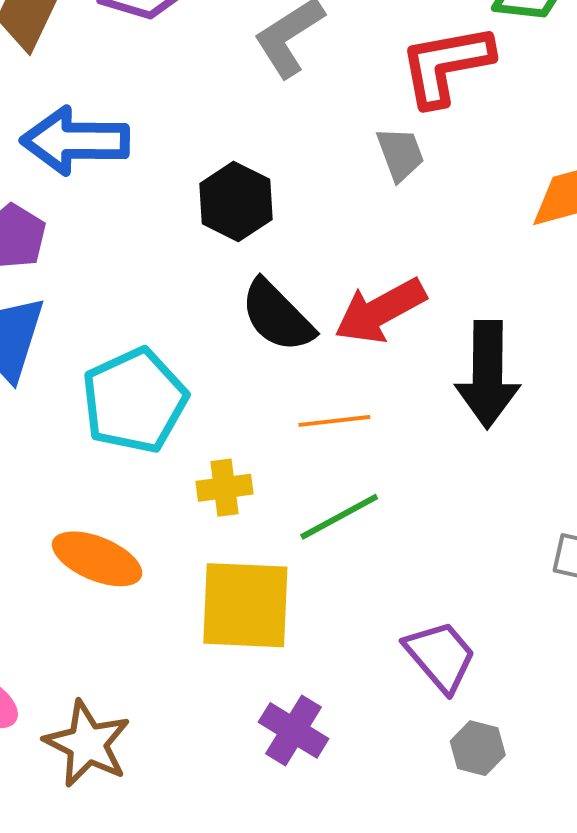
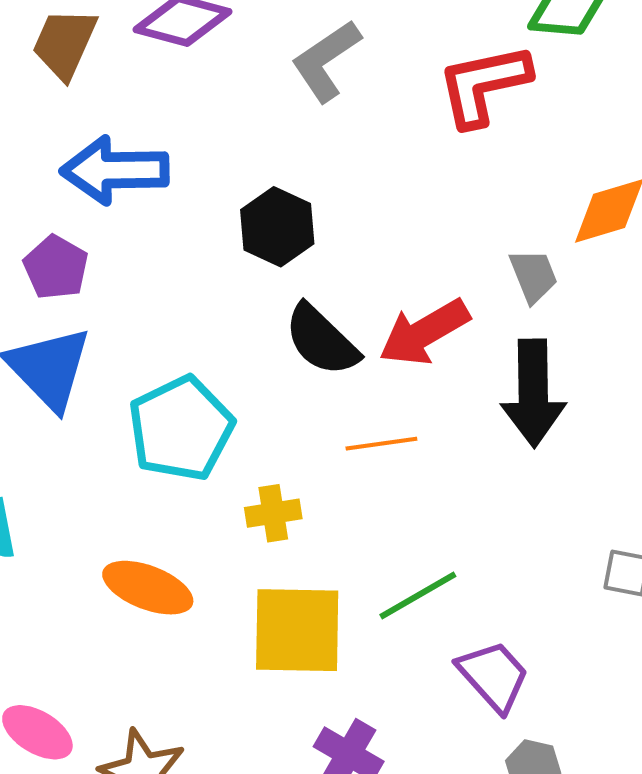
gray trapezoid: (400, 154) -> (533, 276), moved
green line: (339, 517) -> (418, 595), moved

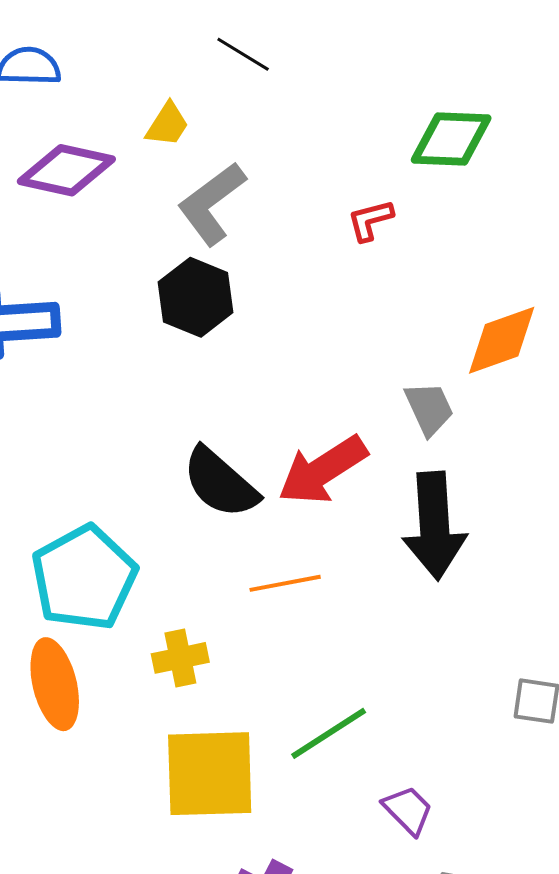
red L-shape: (484, 85) -> (370, 220), size x0.5
black hexagon: (277, 227) -> (196, 297), moved
orange ellipse: (148, 588) -> (55, 684), moved, turned 58
purple trapezoid: (493, 676) -> (408, 810), size x0.7

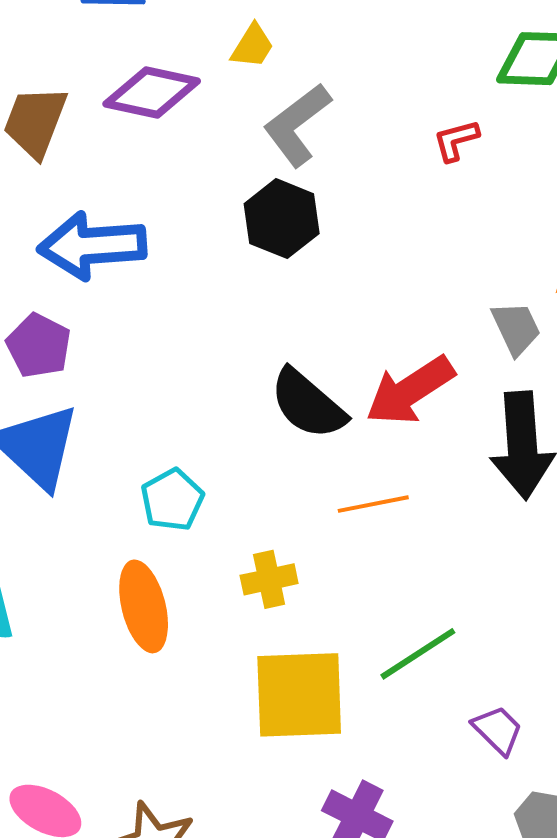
cyan pentagon: (84, 578) -> (172, 500), size x0.6

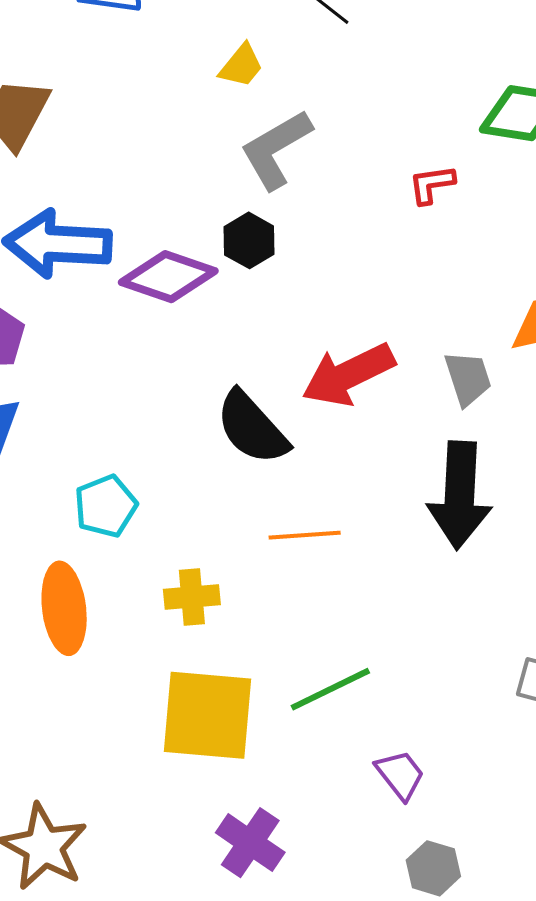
purple diamond: (152, 93) -> (168, 277), moved
black hexagon: (282, 219) -> (249, 240), size x0.7
red arrow: (410, 391) -> (348, 375), moved

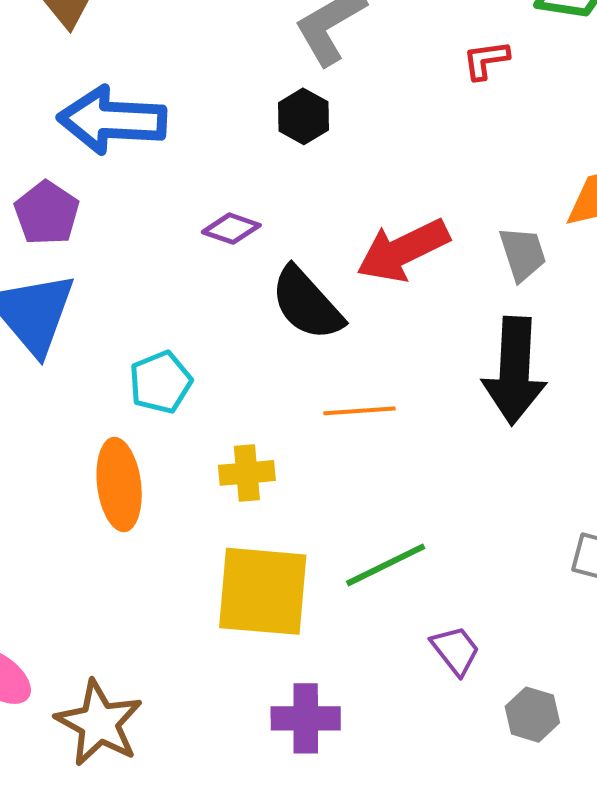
purple diamond: (168, 277) -> (231, 229), moved, size x0.6
purple cross: (250, 843) -> (306, 718), turned -34
gray hexagon: (433, 868) -> (532, 715), moved

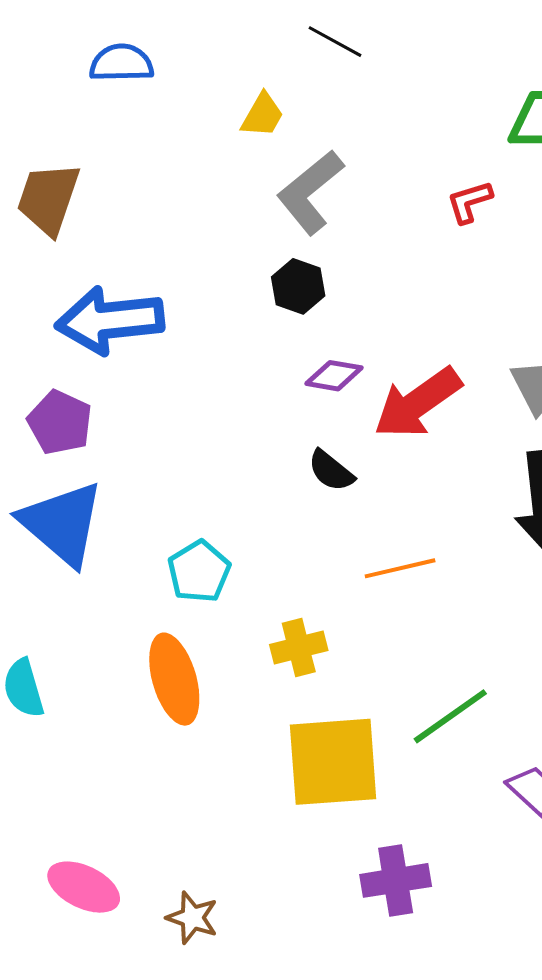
purple diamond: (231, 229) -> (334, 376), moved
black semicircle: (307, 304) -> (331, 471), size x0.6
brown star: (99, 723) -> (192, 918), size x0.6

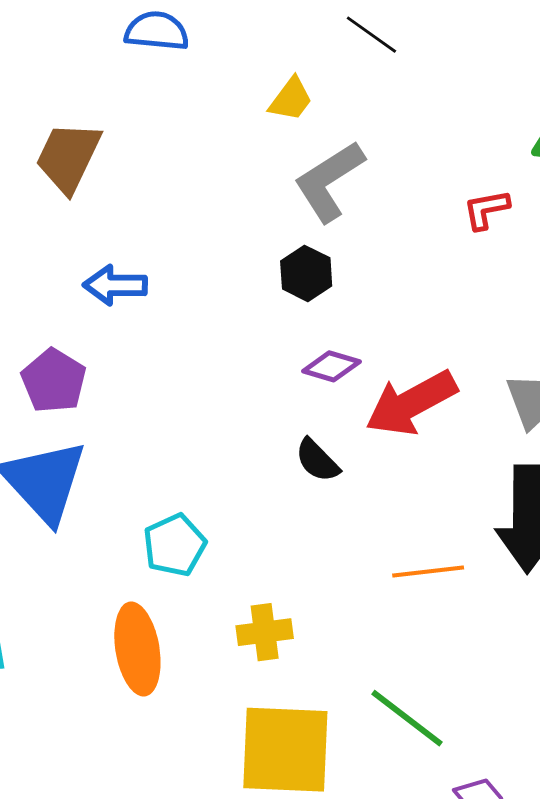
blue arrow: (110, 320) -> (115, 285), size x0.6
orange line: (400, 568) -> (428, 572), moved
green line: (450, 716) -> (407, 718), turned 66

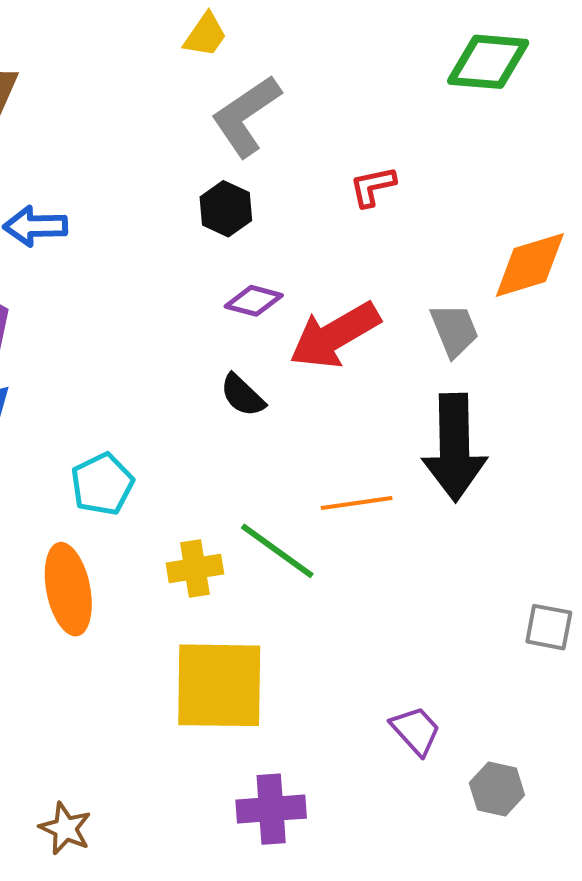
red L-shape: (486, 209) -> (373, 186), moved
green line: (407, 718) -> (277, 551), moved

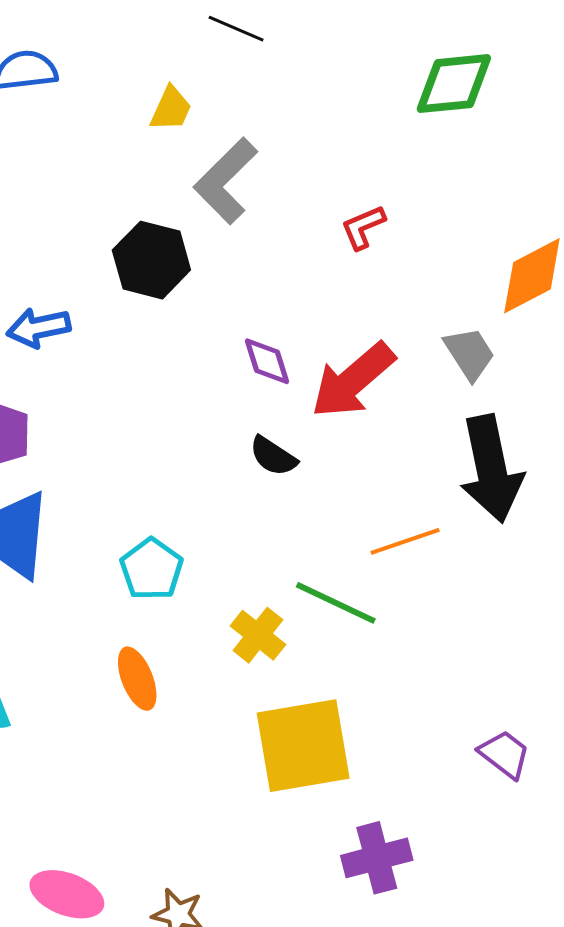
black hexagon: (226, 209) -> (151, 260), moved, size x1.4
purple diamond: (254, 301) -> (267, 361), turned 68
yellow cross: (195, 568) -> (258, 635), turned -32
orange ellipse: (68, 589) -> (137, 679), size x0.7

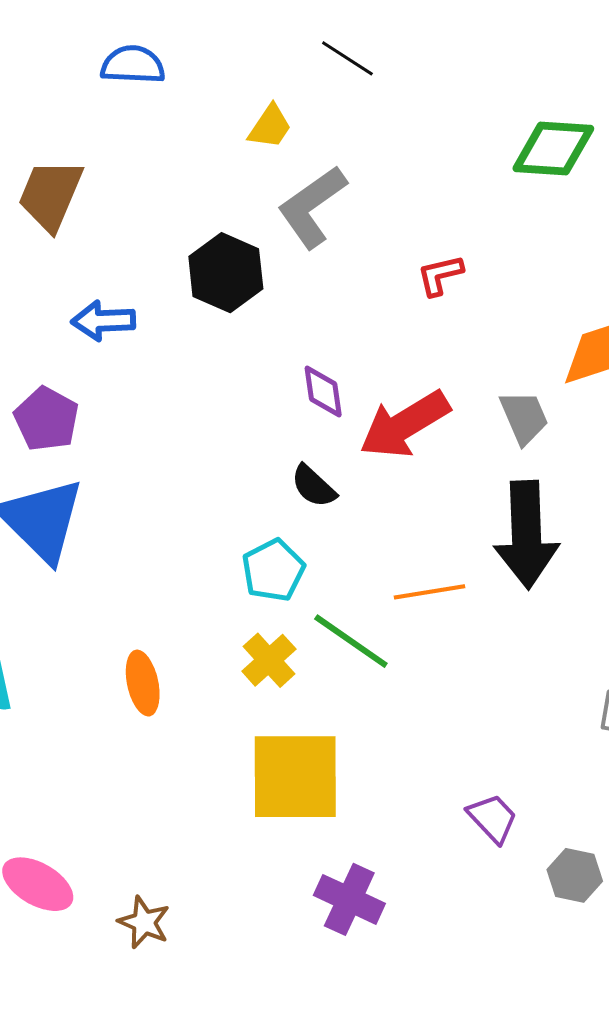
cyan pentagon: (152, 569) -> (273, 570), moved
purple cross: (377, 858) -> (349, 899), turned 30

